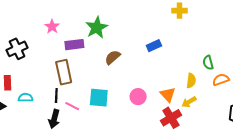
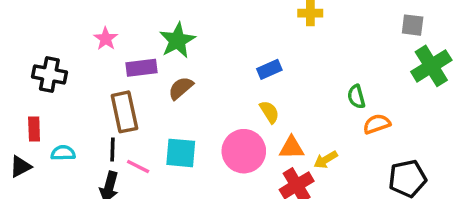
black cross: (17, 49) -> (49, 74), turned 36
brown semicircle: (113, 57) -> (181, 88), moved
yellow semicircle: (191, 81) -> (269, 112), moved, turned -40
orange triangle: (168, 94) -> (292, 148), turned -49
pink circle: (138, 97) -> (244, 151), size x1.6

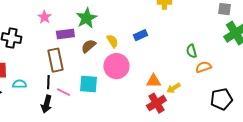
yellow semicircle: (269, 112) -> (112, 41), moved
pink circle: (244, 151) -> (116, 66), moved

